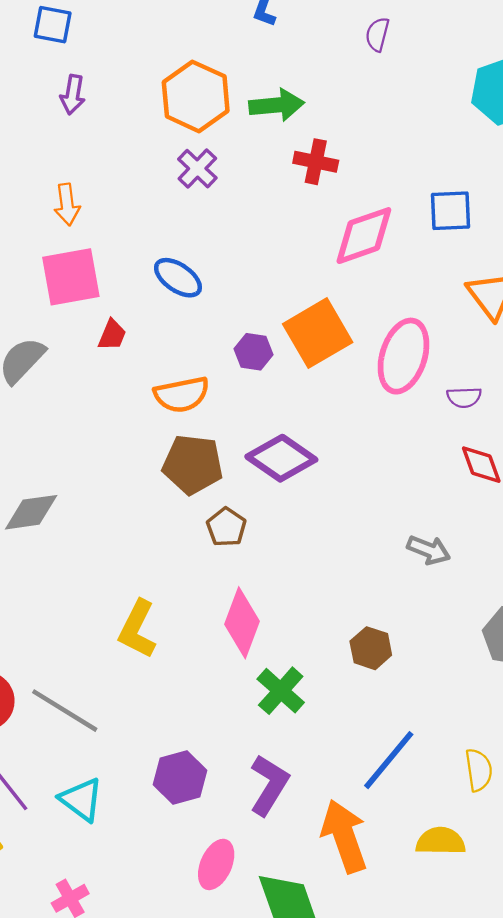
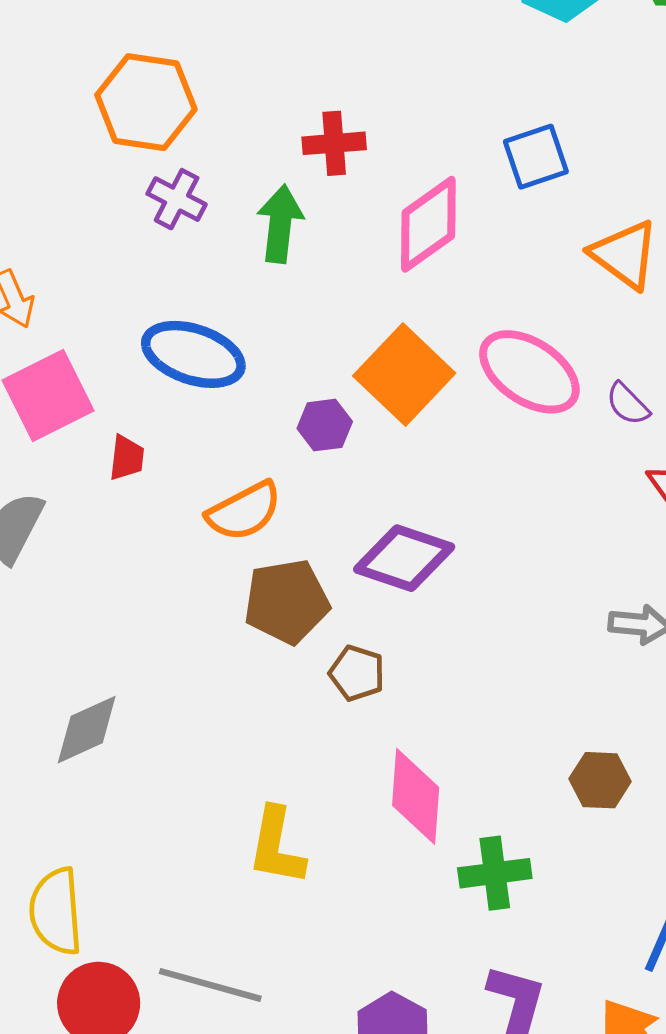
green arrow: (277, 105) -> (280, 224), moved, turned -62
blue ellipse: (178, 278) -> (193, 354), size x1.4
pink ellipse: (403, 356) -> (529, 372), turned -58
purple semicircle: (464, 397) -> (628, 404), turned 64
green cross: (281, 691) -> (495, 873), turned -33

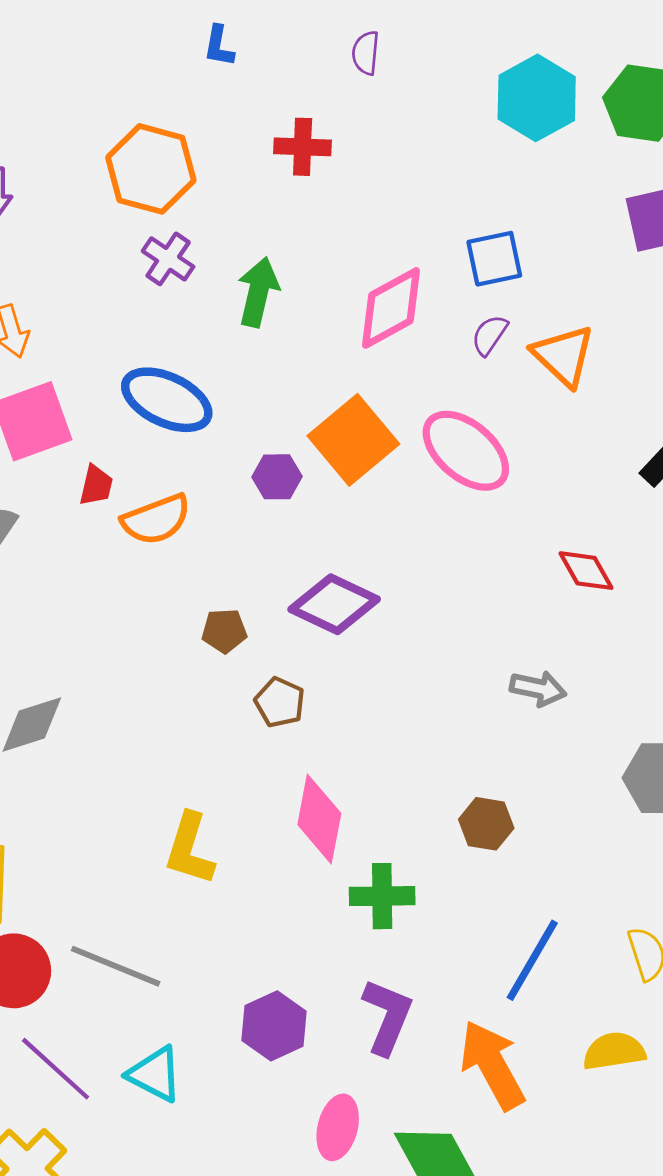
red cross: (334, 143) -> (303, 147), moved
purple semicircle: (628, 404) -> (490, 335), moved, turned 72
orange semicircle: (244, 511) -> (156, 519), moved
brown pentagon: (287, 601) -> (224, 631), size x0.6

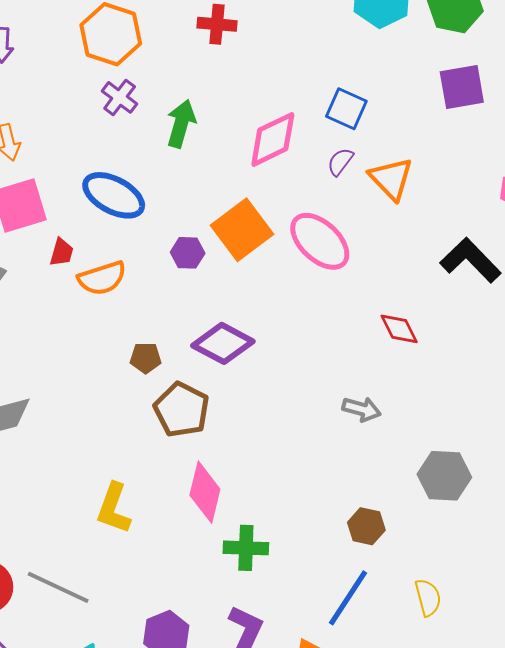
blue square: (494, 259) -> (346, 109), turned 33
brown pentagon: (280, 702) -> (182, 410), size x1.6
brown hexagon: (486, 824) -> (366, 526), moved

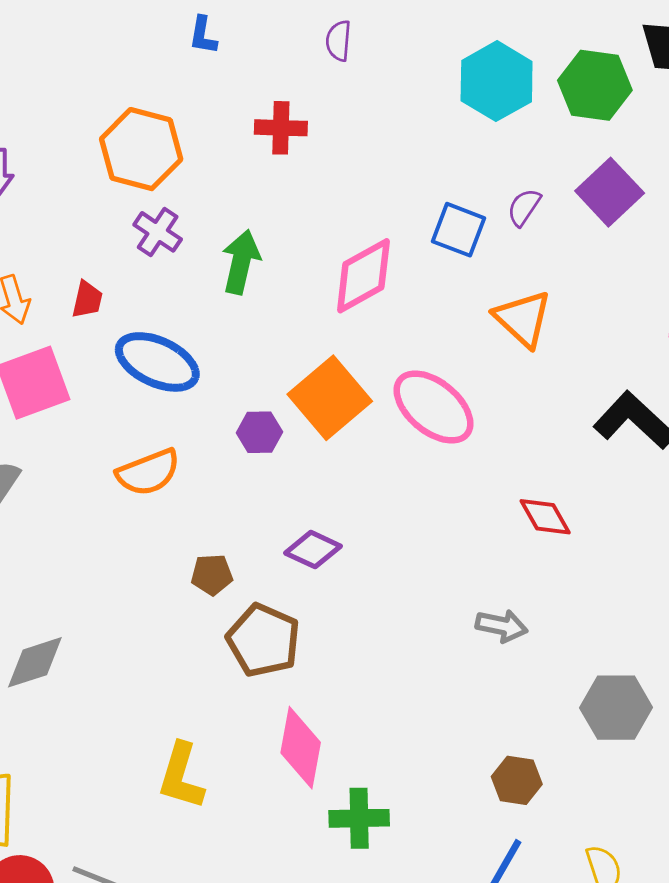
purple square: (462, 87) -> (610, 192), turned -30
purple semicircle: (340, 162) -> (524, 207), moved
red trapezoid: (62, 252) -> (87, 300), moved
purple diamond: (223, 343) -> (313, 550), size x0.7

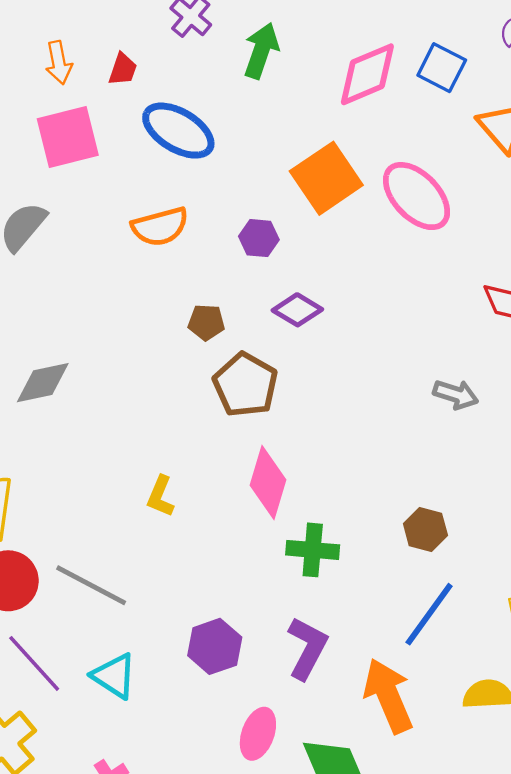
blue square: (458, 230) -> (442, 68), moved
purple hexagon: (259, 432) -> (259, 238), moved
yellow L-shape: (181, 776) -> (160, 496), size x0.7
brown hexagon: (517, 780) -> (425, 530), moved

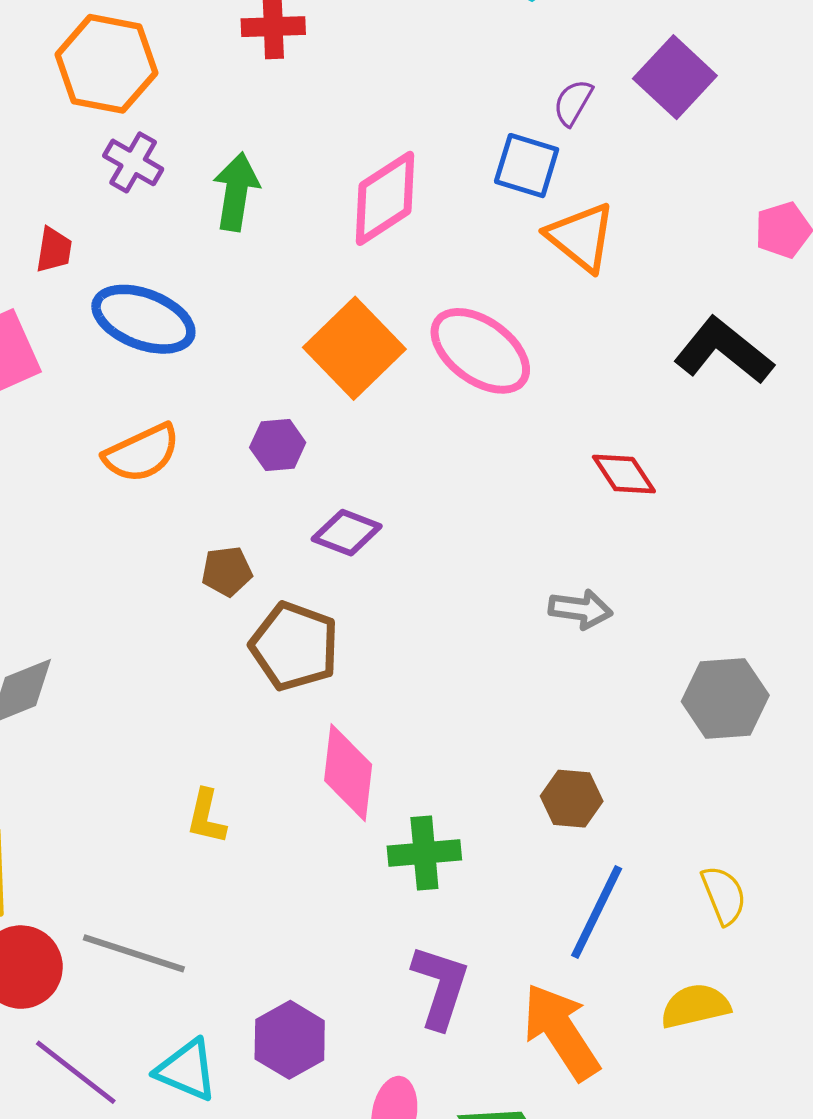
blue square: (442, 68) -> (527, 166), moved
purple hexagon: (215, 646) -> (290, 1040), moved

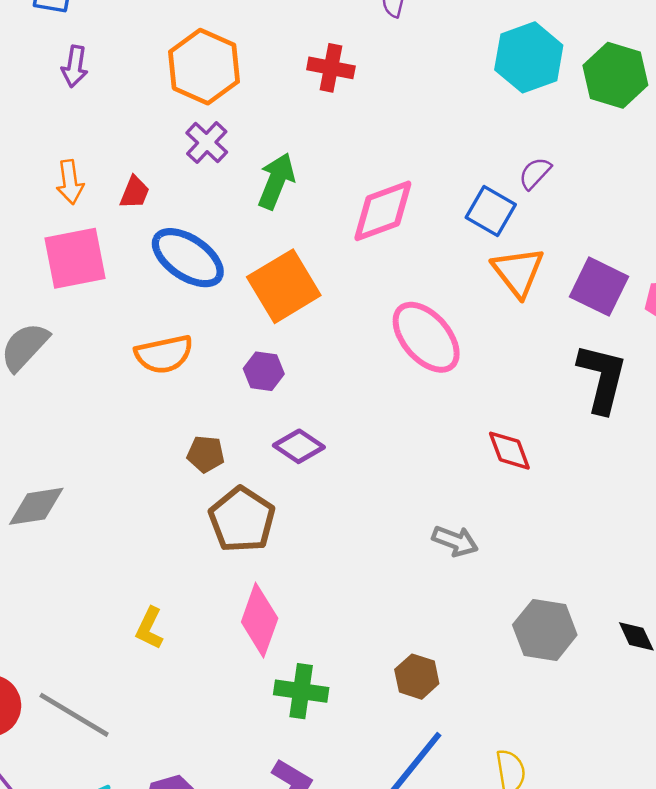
purple square: (675, 77) -> (599, 287), moved, turned -30
orange square: (354, 348) -> (284, 286), moved
black L-shape: (724, 351) -> (602, 378), turned 52

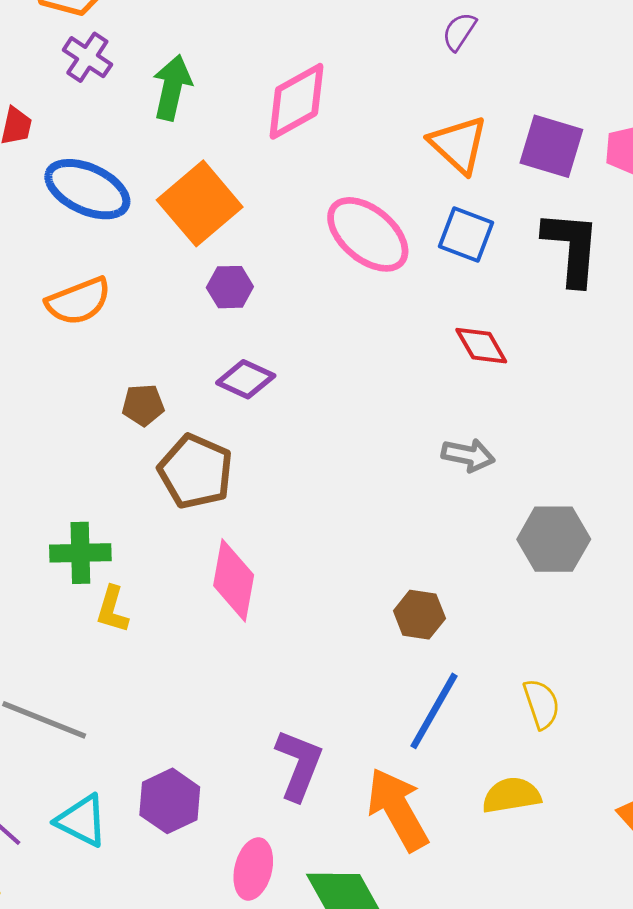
blue square: (491, 211) -> (466, 234), moved
purple hexagon: (264, 371) -> (230, 287), moved
gray arrow: (455, 541) -> (468, 455), moved
green cross: (301, 691) -> (80, 553), moved

